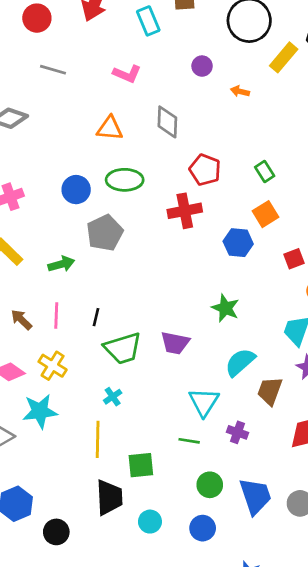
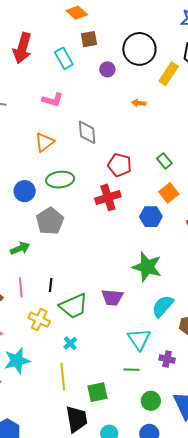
purple circle: (202, 66) -> (107, 69), moved
orange triangle: (110, 128) -> (44, 142), turned -35
green star: (225, 308) -> (147, 267), size x1.4
yellow cross: (53, 366) -> (39, 320), moved

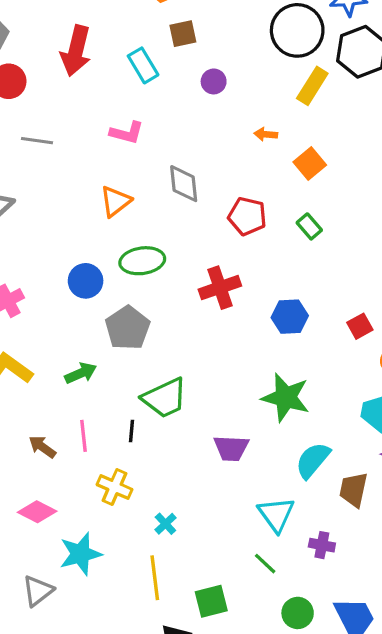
black circle: (139, 49) -> (297, 30), moved
red pentagon: (120, 165) -> (247, 216), moved
orange square: (169, 193) -> (310, 163), moved
green trapezoid: (74, 306) -> (165, 398), moved
green line: (131, 370) -> (265, 564), turned 42

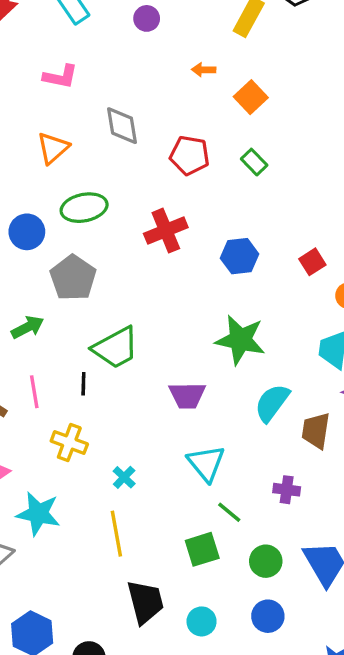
cyan triangle: (276, 514) -> (206, 463), moved
cyan star: (80, 554) -> (38, 514), turned 30
green square: (211, 601) -> (202, 549), moved

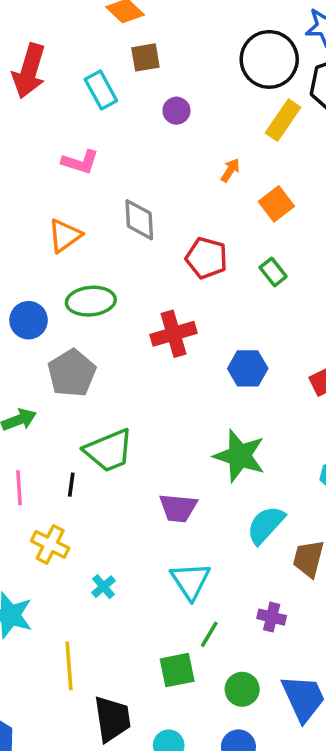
orange arrow: (204, 70) -> (230, 170), turned 115
green line: (229, 512) -> (209, 634), turned 75
yellow line: (116, 534) -> (69, 666), moved

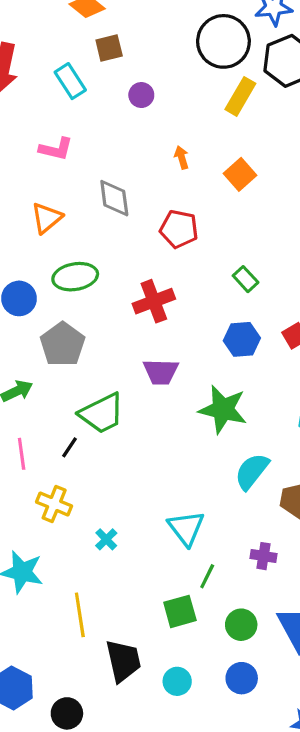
orange arrow: (230, 170) -> (182, 157), moved, turned -45
green rectangle: (273, 272) -> (246, 279), moved
blue hexagon: (248, 368) -> (242, 339), moved
black line: (71, 485) -> (70, 447), turned 30
purple trapezoid: (178, 508) -> (161, 372), moved

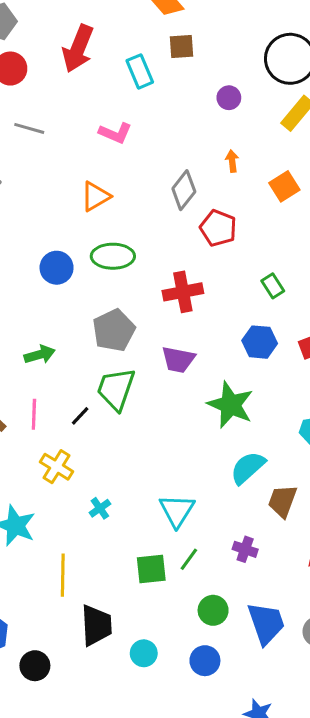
purple circle: (141, 95) -> (229, 98), moved
gray diamond: (114, 198) -> (184, 190), moved, turned 36
gray pentagon: (62, 344) -> (114, 330), moved
green trapezoid: (102, 413) -> (116, 389), turned 126
green square: (180, 611) -> (151, 569), moved

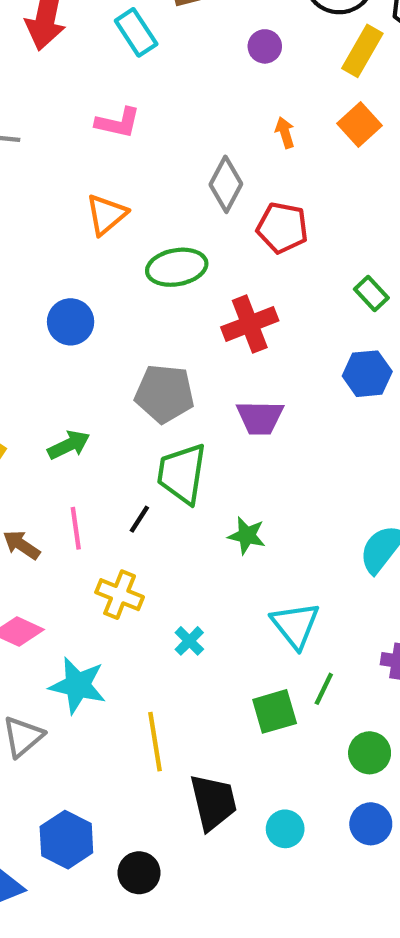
orange square: (284, 186) -> (360, 124), moved
green ellipse: (113, 256) -> (177, 267), moved
gray pentagon: (114, 330) -> (165, 394), turned -30
green star: (231, 405) -> (247, 536), moved, size x0.6

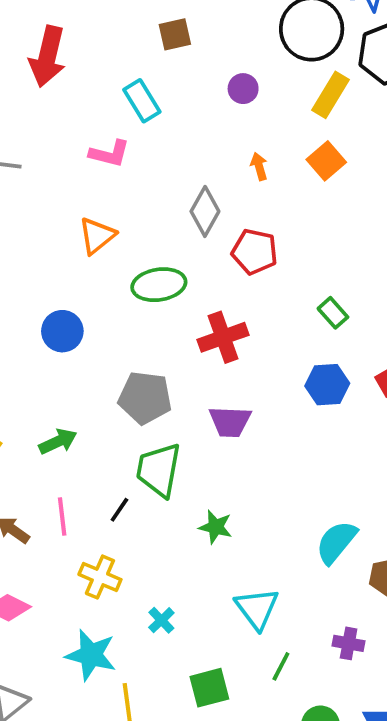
cyan rectangle: (136, 32) -> (142, 101), moved
cyan star: (78, 685) -> (91, 655), moved
green square: (275, 711) -> (209, 688), moved

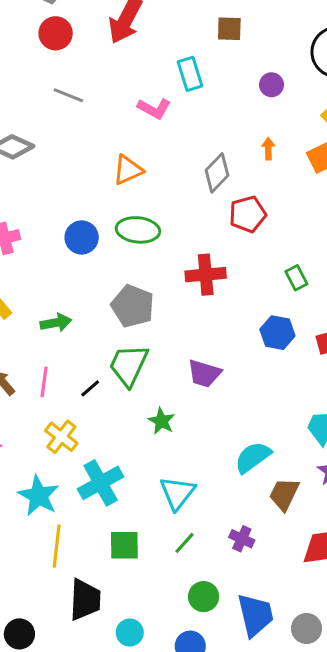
red pentagon: (255, 252) -> (248, 214), turned 30
green ellipse: (159, 285) -> (138, 230), moved
purple trapezoid: (230, 422) -> (204, 373), moved
cyan cross: (161, 620) -> (101, 483), size x2.0

